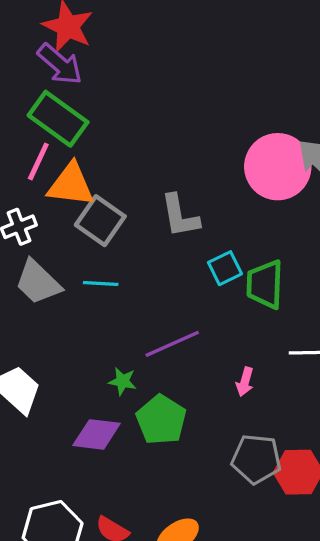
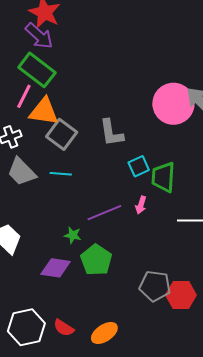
pink arrow: (245, 382) -> (141, 205), moved

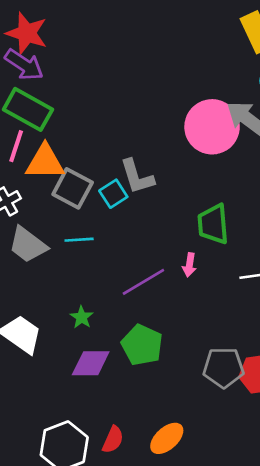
cyan square: (139, 166) -> (113, 194), moved
green star: (73, 235) -> (82, 317), moved, turned 30
red semicircle: (64, 328) -> (113, 440), turned -90

